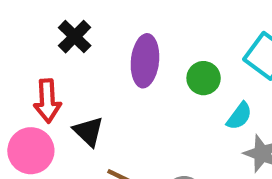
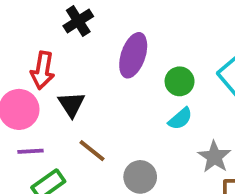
cyan semicircle: (239, 116) -> (180, 119), moved

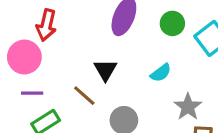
green circle: (180, 81) -> (172, 23), moved
black triangle: (71, 104) -> (105, 70), moved

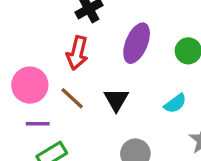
red arrow: (46, 25) -> (77, 53), moved
brown line: (84, 96) -> (72, 98), moved

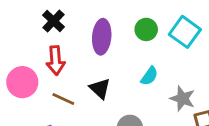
pink circle: (30, 85) -> (22, 82), moved

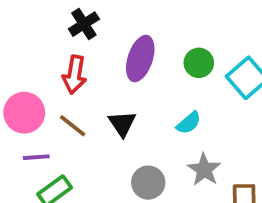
pink circle: (22, 82) -> (24, 113), moved
gray star: (183, 99) -> (204, 170), moved

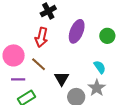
cyan semicircle: (189, 123) -> (100, 67), turned -88
black triangle: (122, 124) -> (62, 79), moved
gray star: (204, 170) -> (97, 88), moved

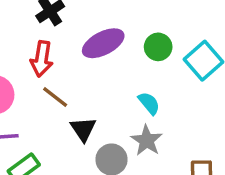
purple ellipse: (77, 31) -> (103, 43), turned 45
brown line: (39, 64) -> (55, 97), moved

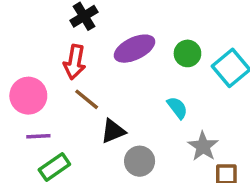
black triangle: (83, 129) -> (113, 131), turned 40
gray star: (147, 140) -> (203, 146), moved

